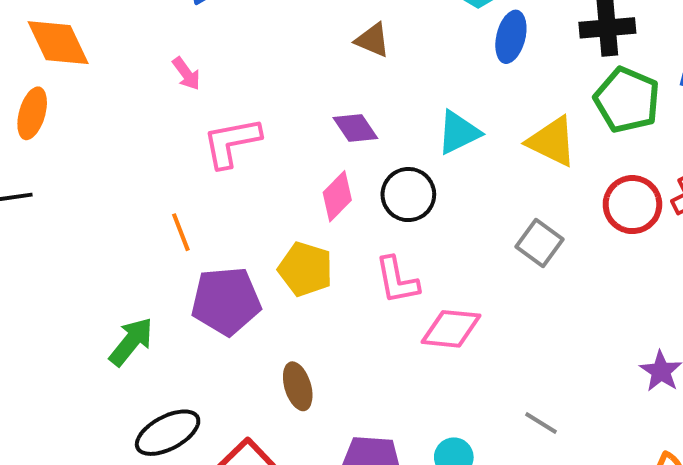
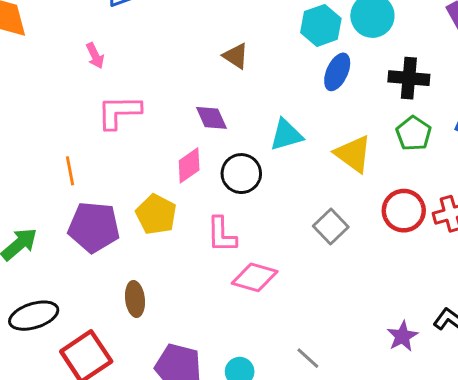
green pentagon: (627, 100) -> (414, 133), size x0.7

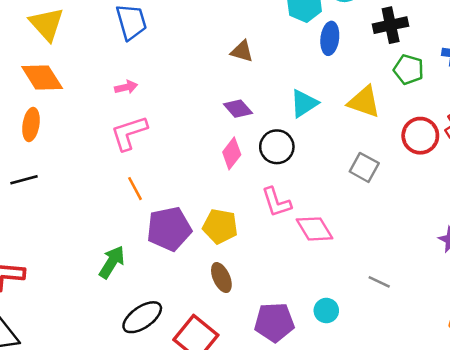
pink arrow: (95, 56) -> (126, 87), turned -60
pink L-shape: (119, 112) -> (129, 133), moved
yellow pentagon: (156, 214) -> (220, 226), moved
pink diamond: (255, 277) -> (315, 229), turned 60

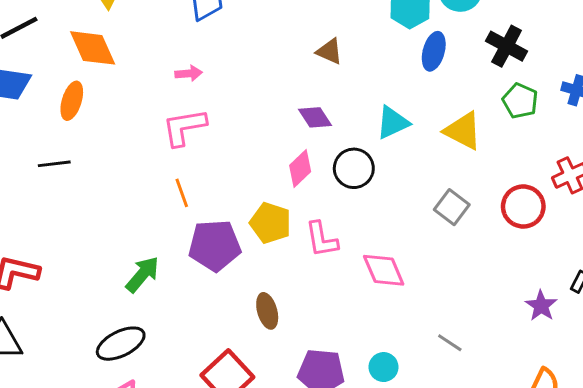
black cross: (391, 25) -> (507, 46), turned 32
red circle: (420, 136) -> (523, 206), moved
pink L-shape: (276, 202) -> (322, 239), moved
yellow pentagon: (220, 226) -> (271, 223), moved
black ellipse: (142, 317) -> (121, 344), moved

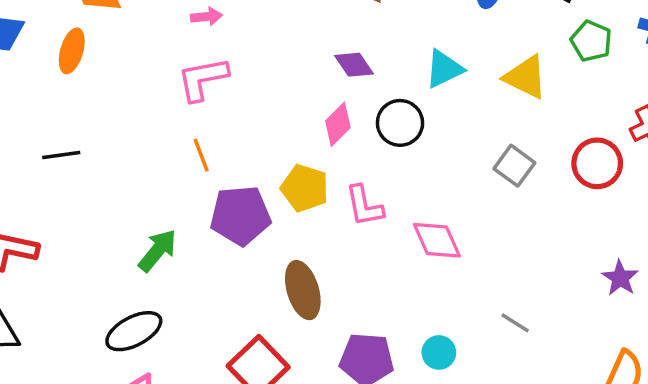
black line: (54, 164) -> (61, 155), moved
brown ellipse: (267, 311) -> (303, 290), size x1.4

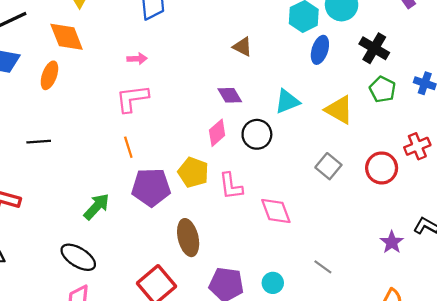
black ellipse: (134, 331) -> (78, 257), turned 56

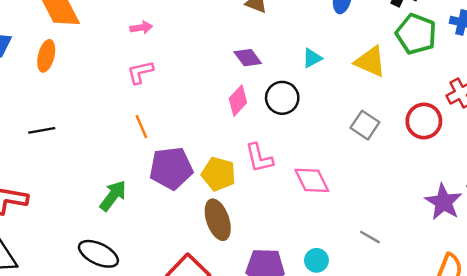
green pentagon: (383, 89) -> (416, 34), size x1.4
pink L-shape: (132, 98) -> (140, 72), size x0.7
cyan triangle: (287, 101) -> (312, 58), size x0.7
yellow pentagon: (193, 172) -> (219, 174), moved
purple star: (392, 242) -> (443, 202), size x1.4

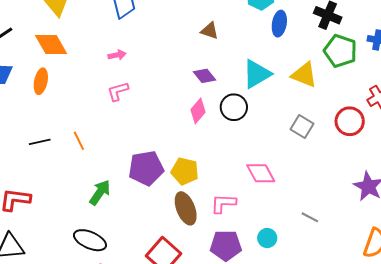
cyan triangle: (312, 58) -> (257, 74), size x1.8
orange line: (141, 126) -> (79, 141), moved
pink L-shape: (259, 158) -> (223, 203), moved, turned 108

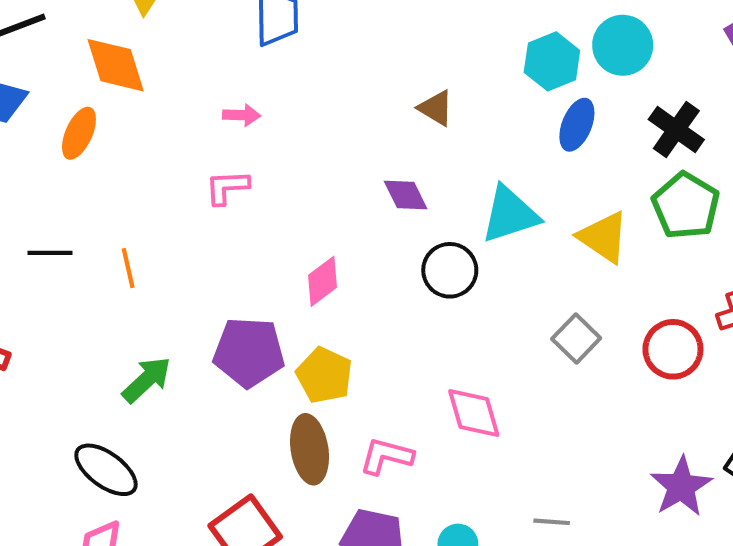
pink diamond: (198, 111) -> (322, 281), moved
gray line: (310, 217) -> (552, 522), turned -36

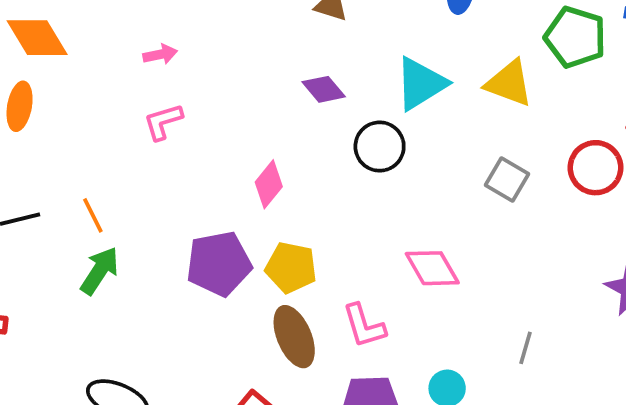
green arrow: (147, 380) -> (100, 271), moved
pink L-shape: (386, 456) -> (364, 326), turned -108
gray line: (552, 522) -> (526, 348), turned -64

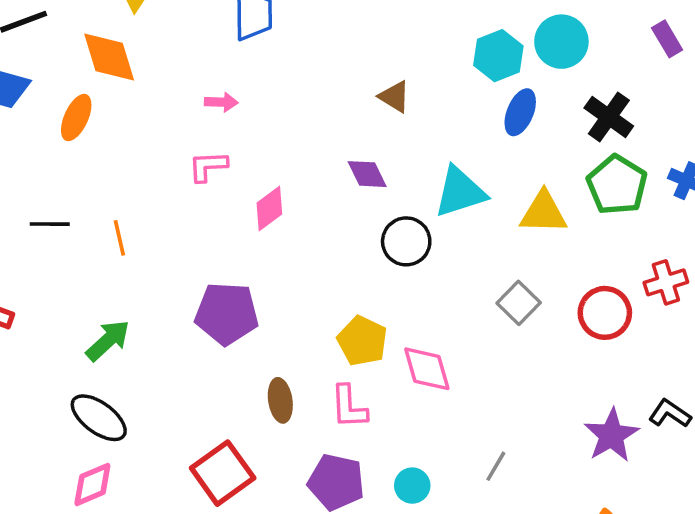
yellow triangle: (509, 83) -> (543, 213), turned -33
pink diamond: (269, 184) -> (269, 208), moved
yellow pentagon: (291, 267) -> (362, 341), moved
green arrow: (100, 271) -> (108, 340), moved
brown ellipse: (294, 337) -> (280, 400), size x0.7

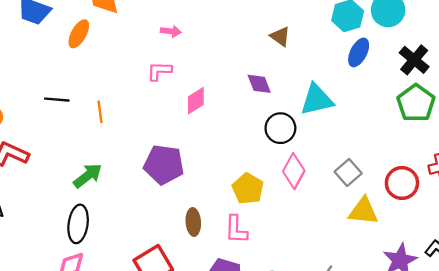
yellow triangle: (543, 213) -> (363, 211), moved
pink diamond: (427, 369) -> (294, 171), moved, turned 40
black ellipse: (99, 418) -> (78, 224), turned 57

